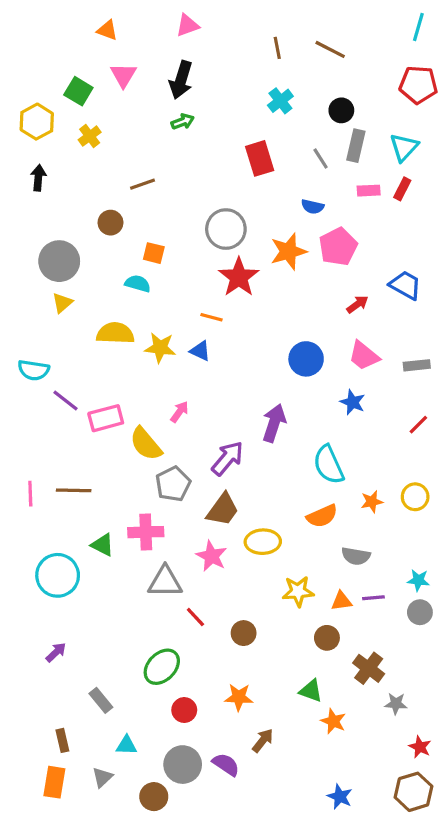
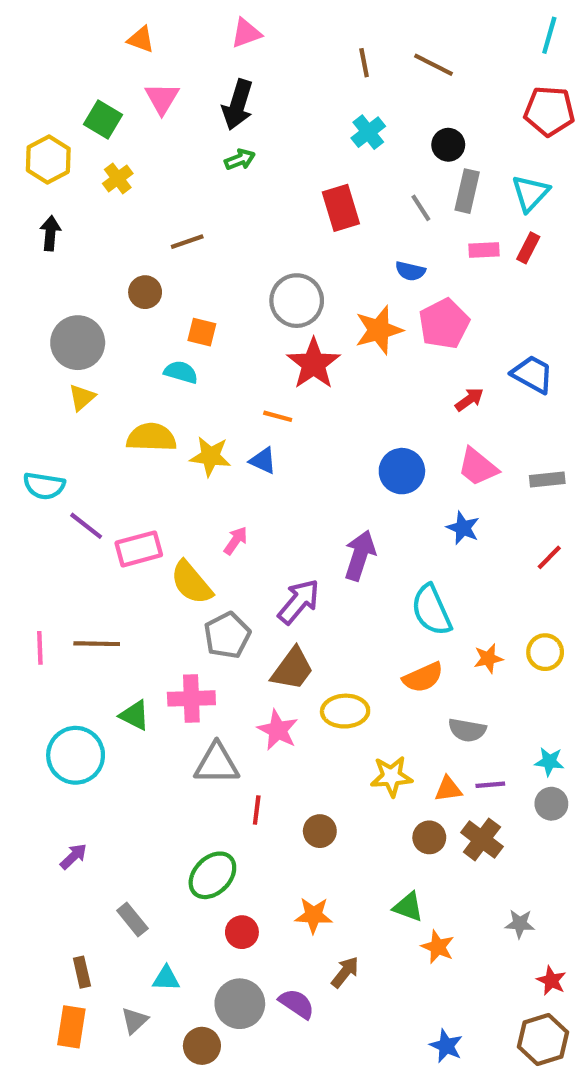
red line: (195, 617) -> (257, 810), turned 50
brown cross: (369, 668) -> (482, 840), moved

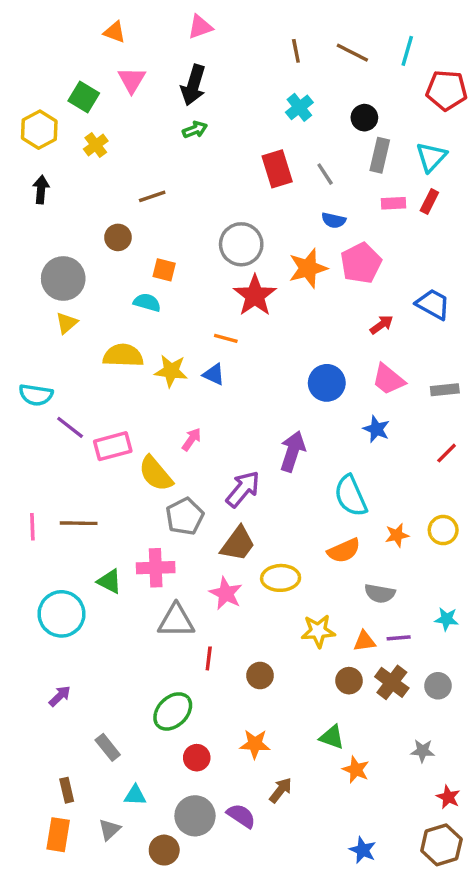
cyan line: (549, 35) -> (407, 51), moved
gray line: (421, 208) -> (325, 174), moved
gray circle: (551, 804) -> (438, 686), moved

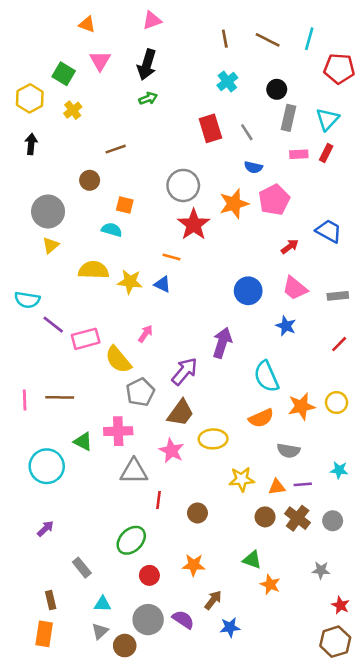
orange star: (397, 535) -> (301, 406), size x1.5
gray triangle: (109, 830) -> (100, 631), moved
blue star: (363, 850) -> (230, 627), moved, turned -30

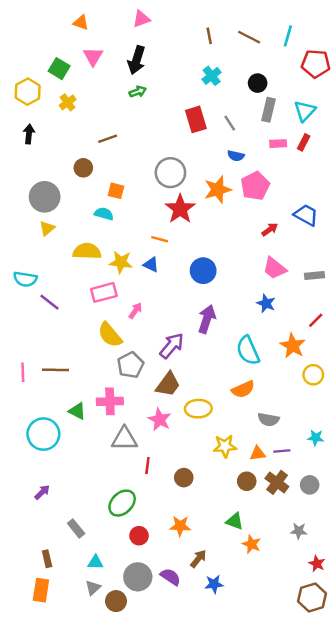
blue circle: (248, 291) -> (203, 271), moved
pink rectangle: (86, 339) -> (104, 292), moved
orange star: (301, 406) -> (293, 346), moved, turned -30

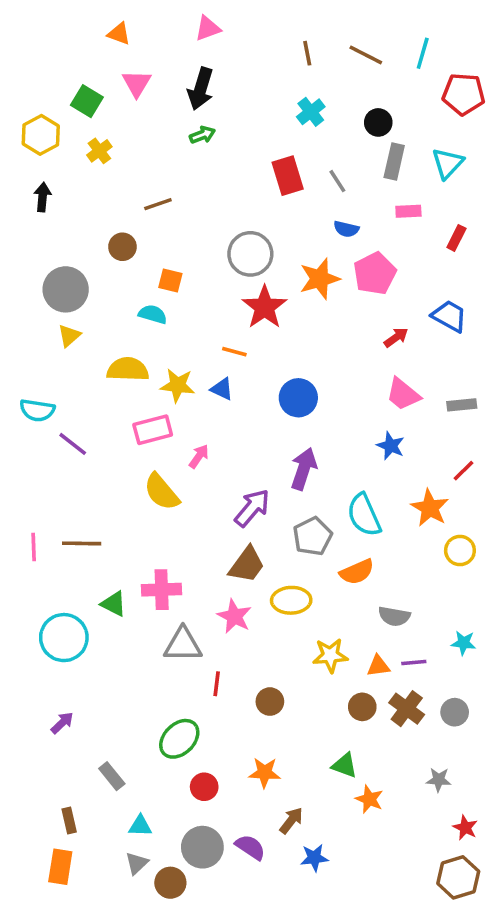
red rectangle: (304, 142) -> (456, 238), moved
gray pentagon: (131, 365) -> (313, 536), moved

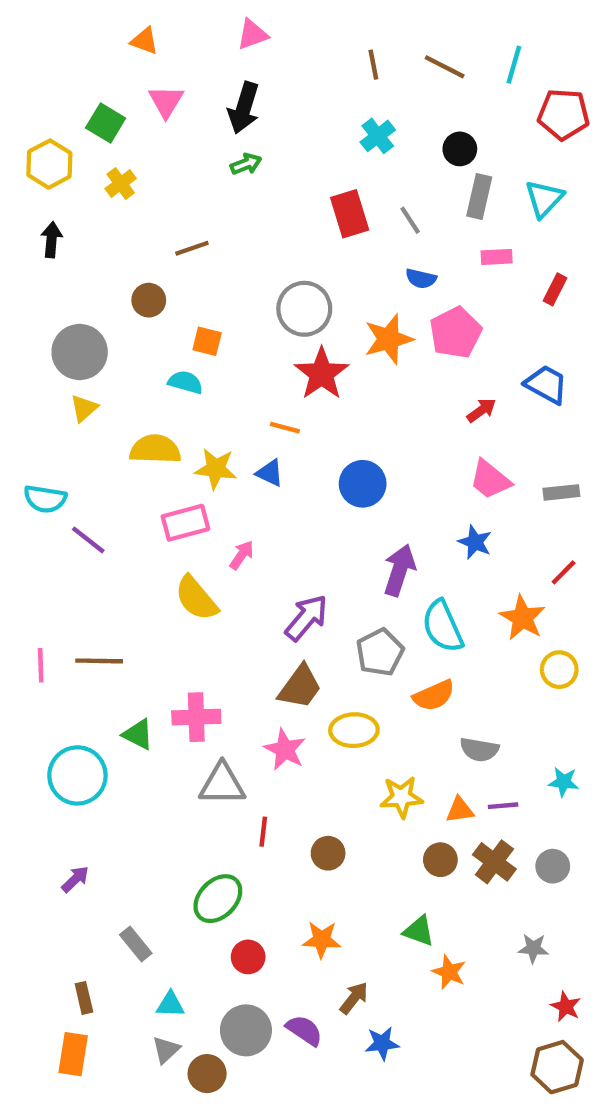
purple arrow: (304, 469) -> (399, 570), moved

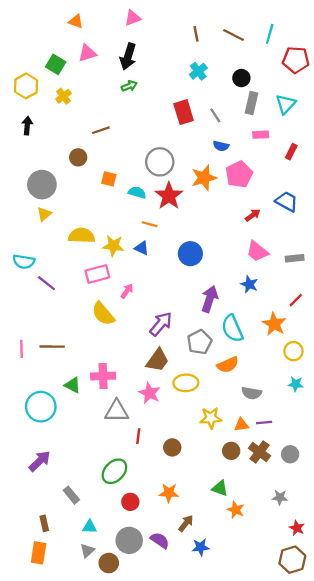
pink triangle: (166, 101) -> (87, 53), turned 42
cyan semicircle: (185, 382) -> (137, 192), moved
cyan star: (564, 782) -> (296, 384), moved
purple arrow: (75, 879) -> (40, 461), size x1.5

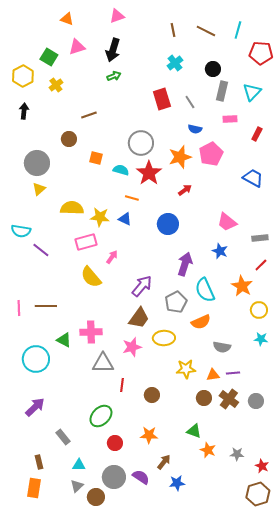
red arrow: (253, 215) -> (185, 190), moved
gray rectangle: (295, 258) -> (260, 238), moved
pink star: (150, 393) -> (132, 347), turned 30
gray star: (280, 497) -> (237, 454), moved

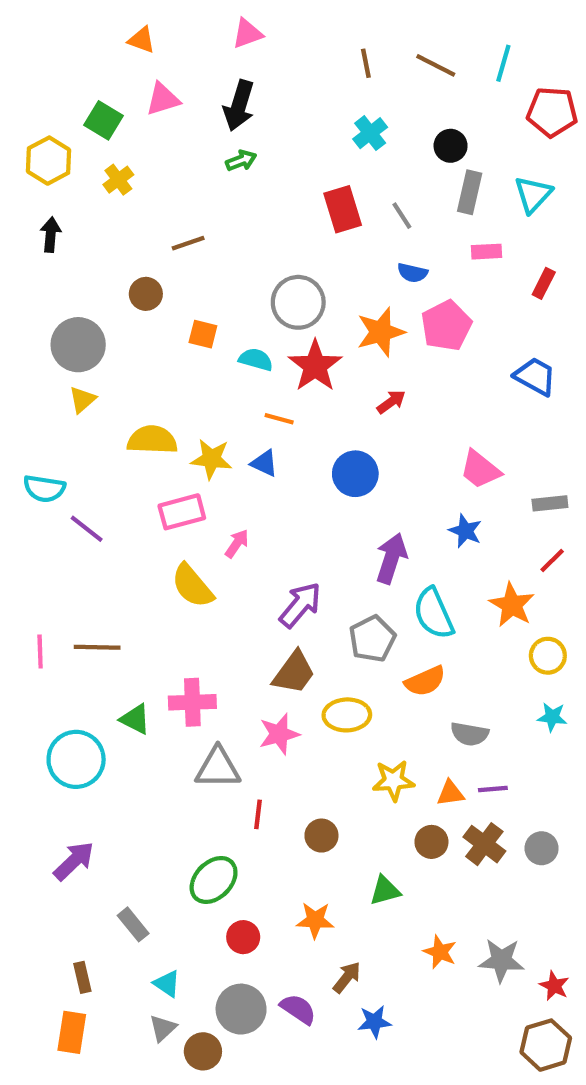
green triangle: (194, 431) -> (385, 891), moved, turned -35
gray star: (237, 454) -> (501, 960), size x1.5
cyan triangle: (79, 465) -> (167, 984), turned 32

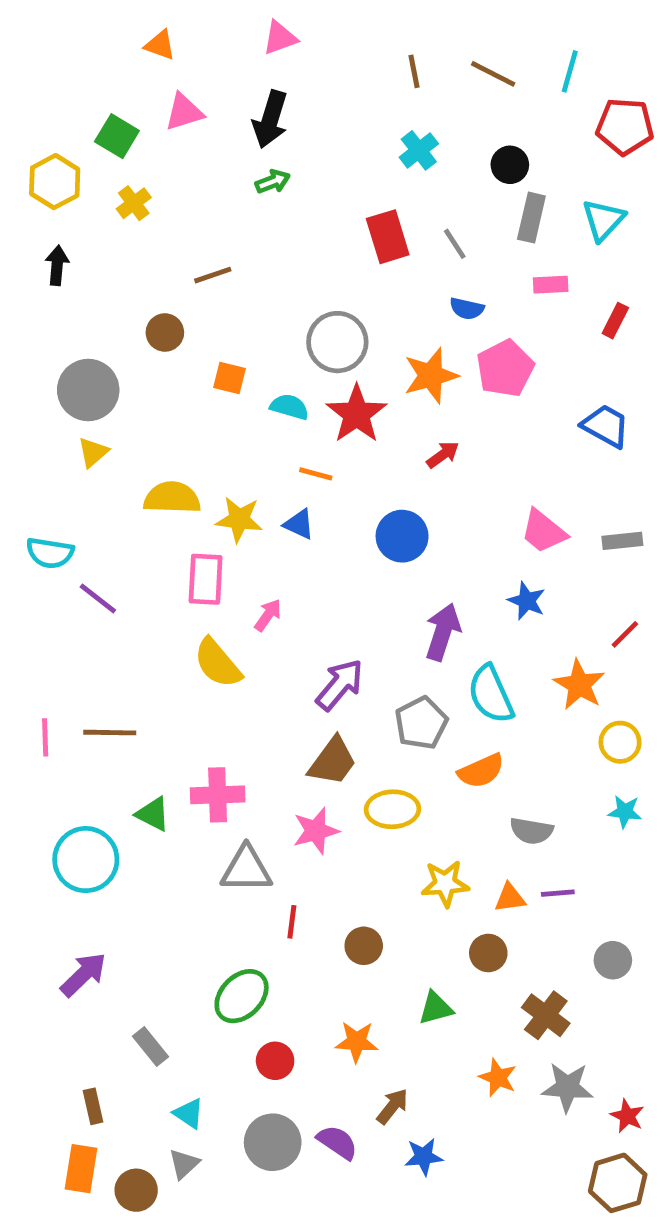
gray rectangle: (550, 503) -> (622, 541), moved
pink rectangle: (182, 512) -> (206, 579), turned -72
brown cross: (484, 844) -> (546, 1015), moved
brown circle: (203, 1051) -> (136, 1190), moved

